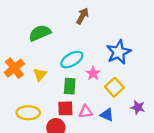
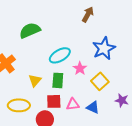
brown arrow: (82, 16) -> (88, 14), moved
yellow triangle: (40, 74) -> (35, 80), moved

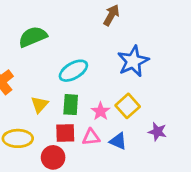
pink star: (80, 68) -> (101, 111), moved

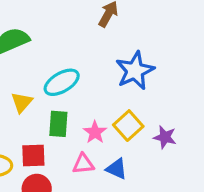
yellow triangle: (40, 105) -> (22, 102), moved
purple star: (157, 132) -> (165, 137), moved
red square: (65, 133) -> (33, 156), moved

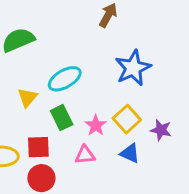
green rectangle: (58, 124) -> (62, 118), turned -30
blue triangle: (117, 169) -> (130, 153), moved

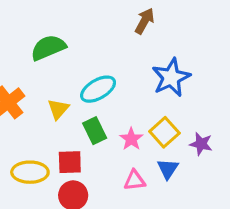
blue triangle: (130, 153) -> (168, 169), turned 40
pink triangle: (85, 155) -> (135, 180), moved

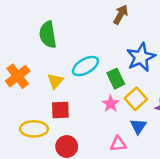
green semicircle: (48, 48) -> (48, 35), turned -76
green rectangle: (95, 131) -> (116, 79), moved
red square: (70, 162) -> (60, 110), moved
pink triangle: (135, 180) -> (118, 144), moved

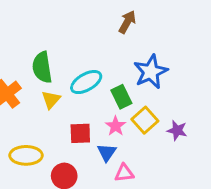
green semicircle: (48, 35) -> (42, 67), moved
red square: (60, 110) -> (80, 133), moved
blue triangle: (138, 126) -> (107, 152), moved

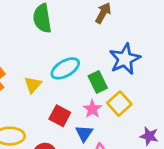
green semicircle: (42, 67) -> (42, 18), moved
purple star: (177, 130) -> (149, 136), moved
red square: (80, 133) -> (60, 116), turned 30

